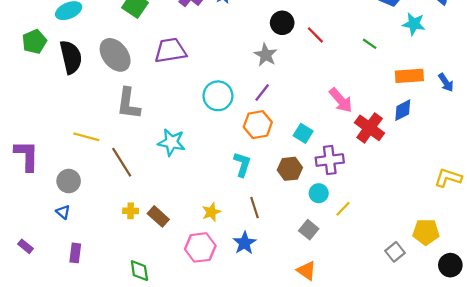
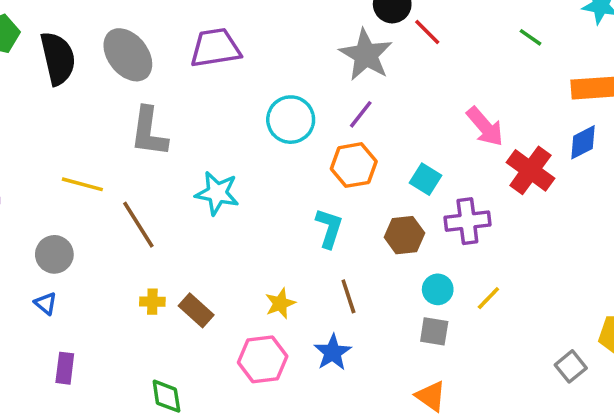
red line: (315, 35) -> (427, 32), moved
gray star: (266, 55) -> (366, 55), size x1.4
cyan circle: (319, 193) -> (438, 289), moved
gray square: (309, 230) -> (434, 331), turned -30

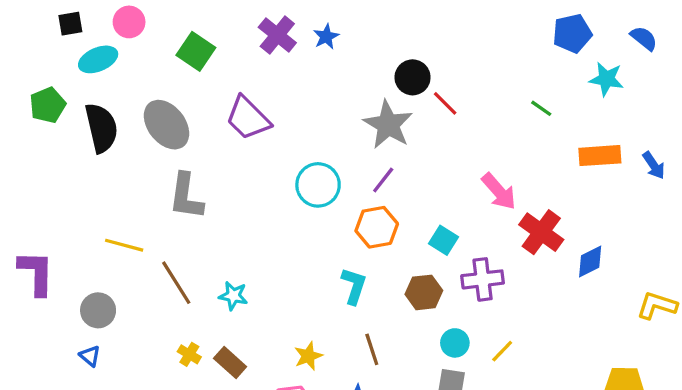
purple trapezoid: (215, 48) -> (248, 118), turned -126
blue diamond: (583, 142) -> (590, 261), moved
cyan star: (217, 193) -> (233, 296), moved, size x0.7
yellow cross: (152, 302) -> (189, 354), turned 30

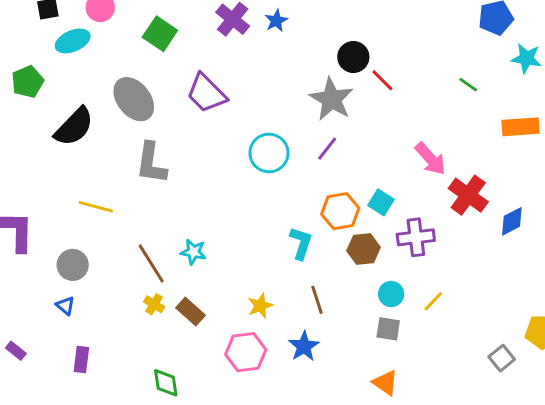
black semicircle: (101, 128) -> (74, 127), moved, turned 57
orange hexagon: (377, 227) -> (340, 211), moved
brown line: (176, 283) -> (151, 263), moved

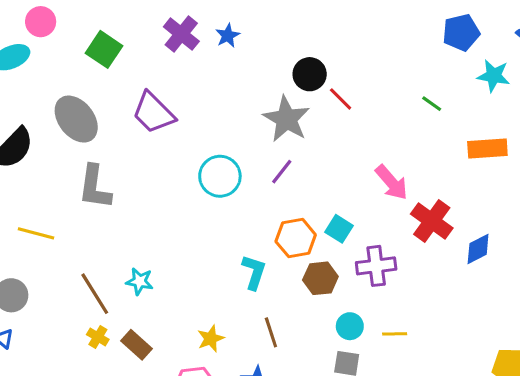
yellow line: (433, 301) -> (395, 334), turned 45

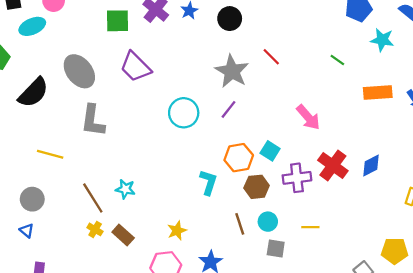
green square: (104, 49) -> (117, 21), moved, turned -35
black circle: (310, 74) -> (230, 19), moved
red cross: (432, 221) -> (333, 165), moved
cyan circle: (350, 326) -> (268, 222), moved
brown line: (271, 332) -> (240, 224), moved

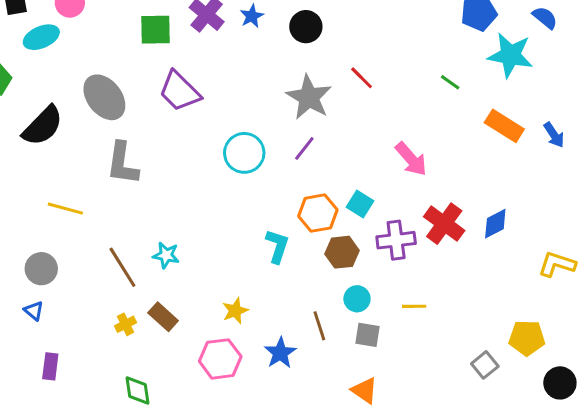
cyan star: (382, 40) -> (510, 55), size x1.4
orange rectangle: (378, 93) -> (504, 126), turned 36
brown line: (240, 224) -> (319, 326), moved
yellow cross: (95, 229) -> (125, 324), moved, turned 32

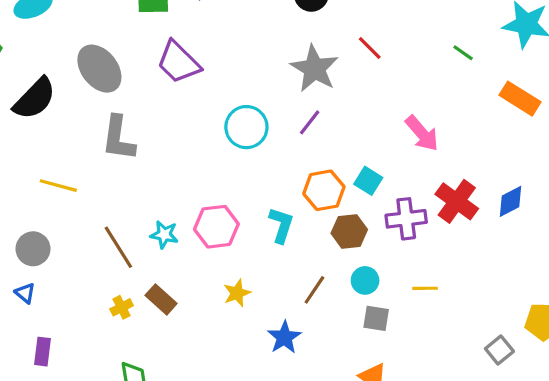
brown line: (319, 326) -> (314, 290), moved, turned 52
pink hexagon: (220, 359) -> (216, 227), moved

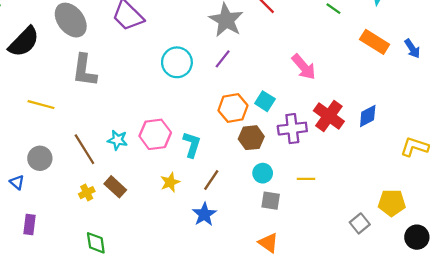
cyan L-shape: (281, 225) -> (192, 145), moved
gray circle: (33, 249) -> (40, 158), moved
brown line: (314, 290) -> (211, 180), moved

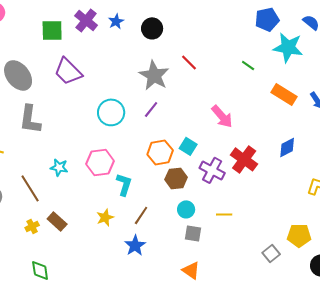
blue diamond: (368, 116) -> (287, 147), moved
purple cross: (292, 129) -> (212, 170), turned 35
pink hexagon: (155, 134) -> (100, 162), moved
cyan star: (118, 140) -> (59, 167), moved

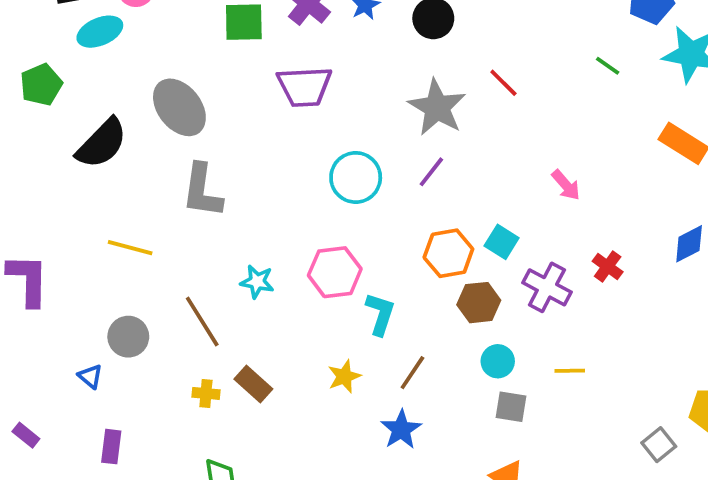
green line: (248, 65) -> (608, 66), moved
purple trapezoid: (68, 71) -> (304, 87), moved, turned -48
pink arrow: (222, 116) -> (566, 185), size x0.7
red cross: (244, 159) -> (608, 267), size x0.6
yellow cross: (32, 226) -> (206, 393), turned 32

